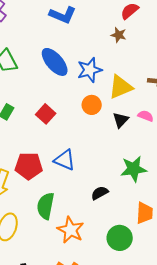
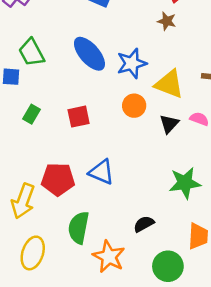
yellow triangle: (121, 87) -> (169, 84), turned 44
red square: (46, 114) -> (79, 117), turned 36
black semicircle: (100, 193) -> (144, 224), moved

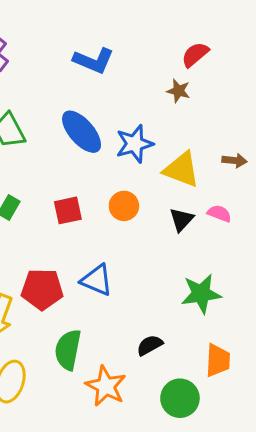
orange circle: (134, 106) -> (124, 206), moved

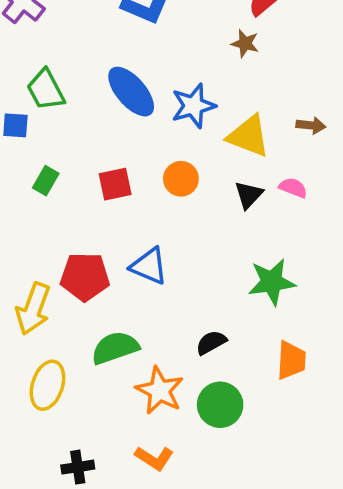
green semicircle: (68, 350) -> (115, 348), turned 60
green circle: (180, 398) -> (220, 405), moved

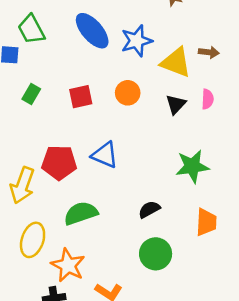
brown arrow: (311, 125) -> (209, 52), moved
pink semicircle: (293, 188) -> (208, 99), turned 72
orange star: (160, 391) -> (68, 265), moved

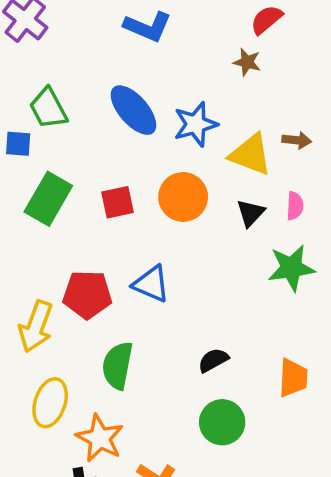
orange circle: (128, 93) -> (183, 197), size x1.4
green rectangle: (31, 94) -> (48, 199), size x1.8
green star: (192, 166) -> (291, 268), moved
green semicircle: (81, 213) -> (117, 365), turned -60

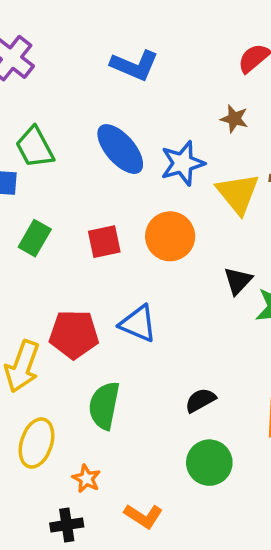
brown star: (247, 62) -> (234, 119), moved
yellow triangle: (251, 154) -> (238, 194), turned 30
green rectangle: (48, 199) -> (35, 238), size x0.7
black triangle: (251, 213) -> (238, 281), moved
orange star: (100, 438) -> (86, 479), size x0.6

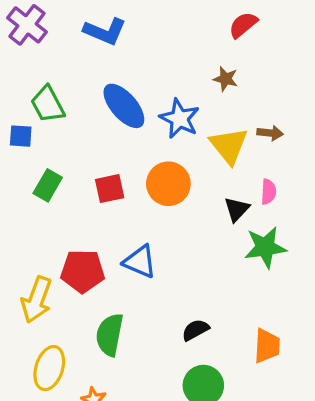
blue L-shape: (134, 65) -> (105, 31), moved
blue star: (183, 163) -> (180, 119), turned -30
black triangle: (238, 281) -> (237, 209), moved

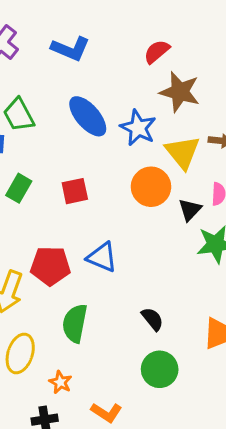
red semicircle: (243, 25) -> (157, 52), moved
brown star: (226, 79) -> (180, 92), size x1.8
orange circle: (168, 184) -> (151, 187), moved
black semicircle: (195, 330) -> (152, 319), turned 80

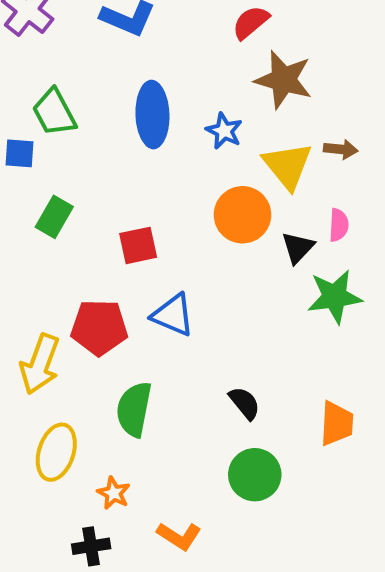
blue ellipse: (88, 116) -> (152, 115), turned 39
blue star: (138, 128) -> (224, 131), size x0.7
red square: (75, 191) -> (138, 245), moved

